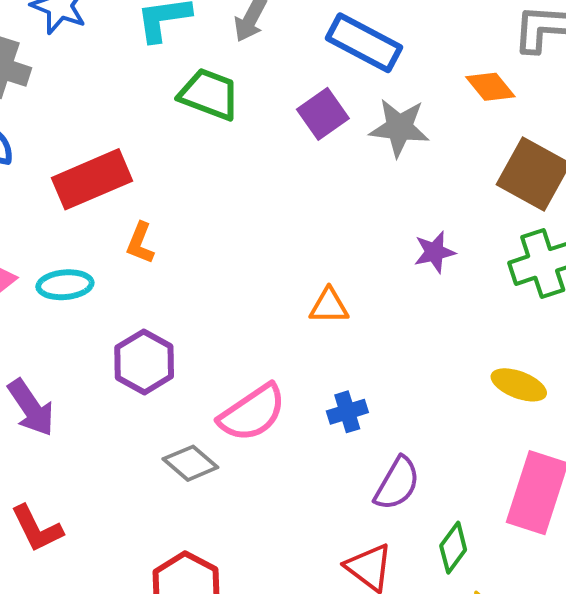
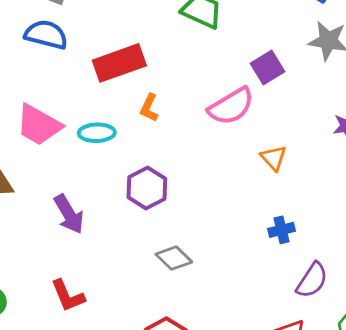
purple square: (323, 114) -> (268, 67), moved
orange triangle: (329, 306) -> (273, 158), turned 44
pink semicircle: (252, 413) -> (231, 106), moved

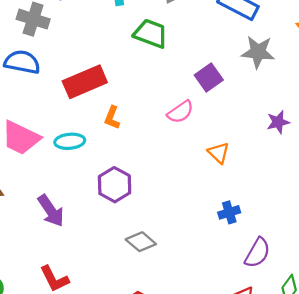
pink semicircle: (231, 106) -> (180, 112), size x0.7

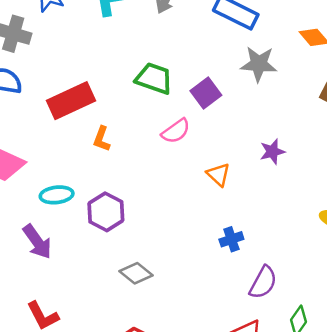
green trapezoid: (151, 34) -> (154, 78), moved
purple star: (278, 122) -> (272, 152), moved
cyan ellipse: (70, 141) -> (57, 195), moved

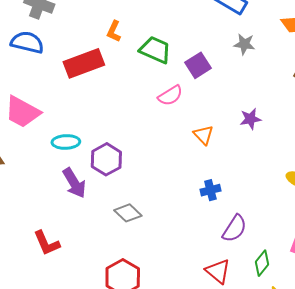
gray star: (259, 64) -> (244, 44), size x0.7
orange L-shape: (102, 139) -> (114, 31), moved
purple arrow: (37, 242) -> (74, 183), moved

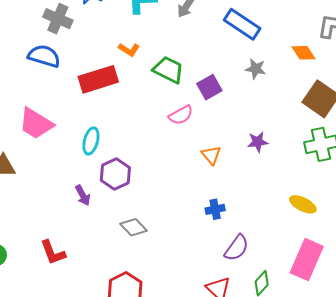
orange L-shape: (114, 31) -> (129, 50), turned -85
cyan ellipse: (66, 142) -> (91, 141), moved, turned -76
purple arrow: (74, 183) -> (83, 195), size x0.7

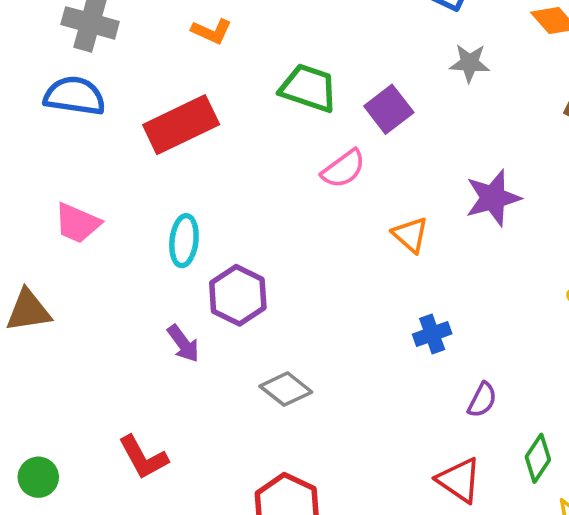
orange L-shape: (129, 50) -> (212, 31), moved
pink trapezoid: (36, 124) -> (77, 223), size x0.7
purple star: (258, 142) -> (493, 198), size x1.4
purple semicircle: (237, 248) -> (482, 400), size x0.7

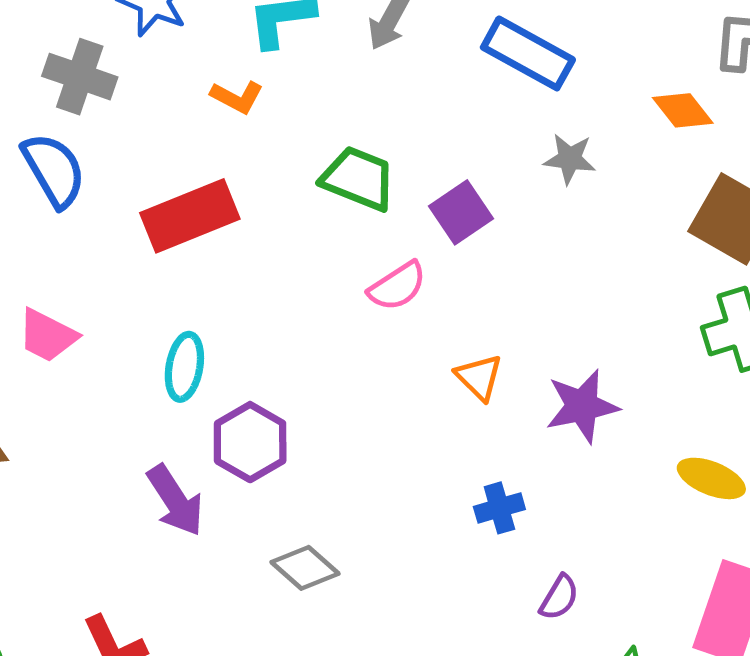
blue semicircle: (75, 96) -> (54, 170), turned 48
purple star: (493, 198) -> (582, 406), moved
purple arrow: (183, 344) -> (175, 500), size x1.4

